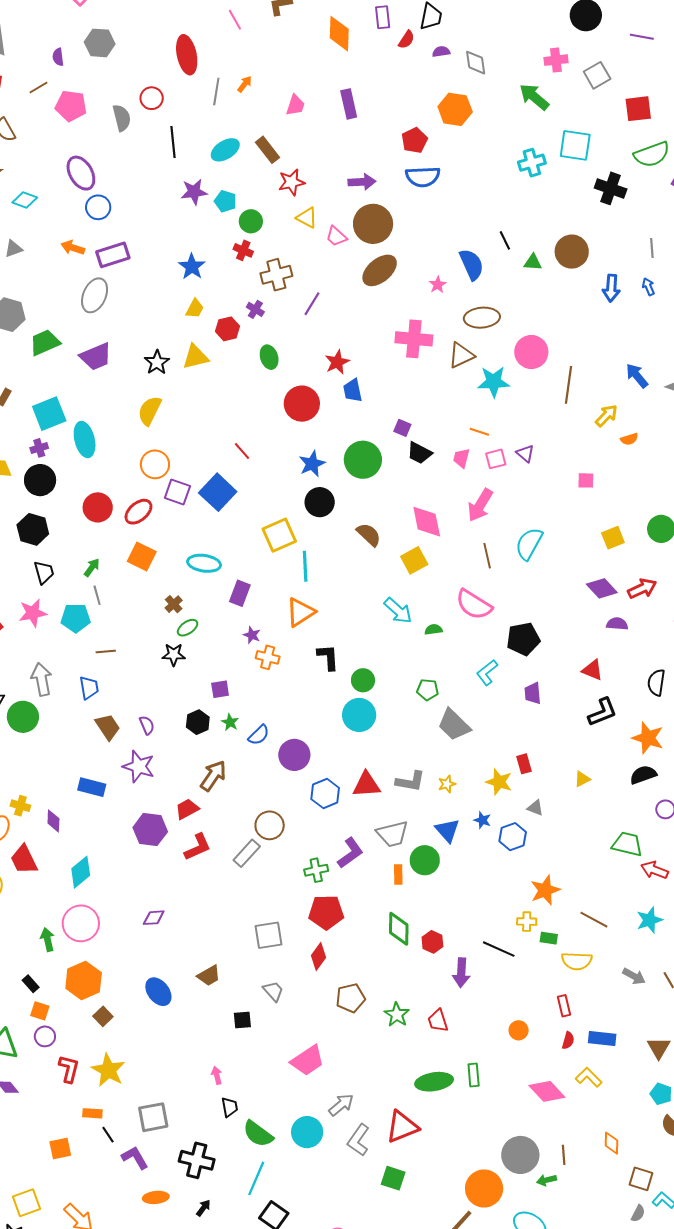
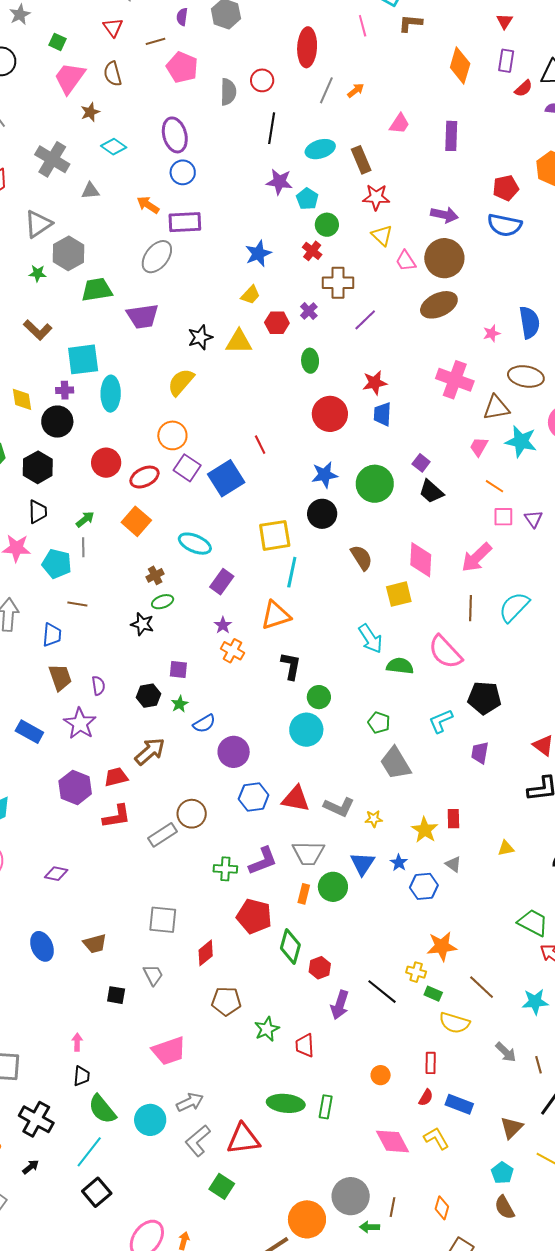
pink trapezoid: (461, 458) -> (479, 447), moved
green semicircle: (434, 630) -> (400, 666), size x1.5
red pentagon: (326, 912) -> (254, 916), moved

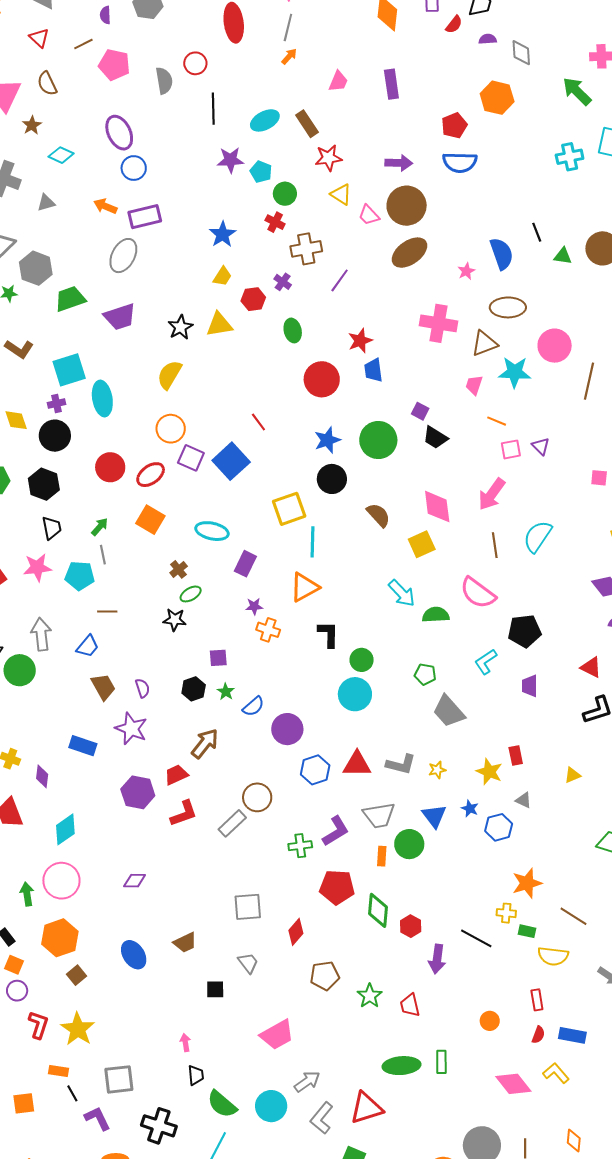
gray line: (326, 90) -> (288, 27), moved
purple star: (223, 625) -> (254, 606), turned -30
blue trapezoid: (52, 635) -> (88, 646), turned 45

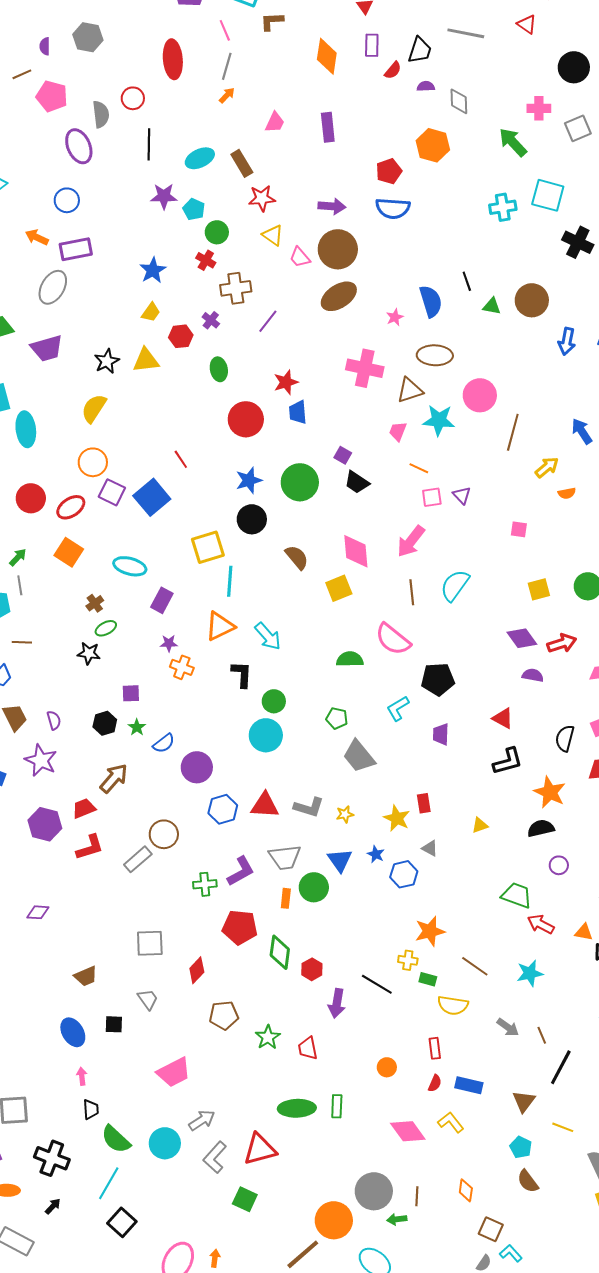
purple ellipse: (119, 133) -> (79, 146), moved
cyan arrow: (402, 593) -> (268, 636), moved
blue ellipse: (134, 955) -> (73, 1032), moved

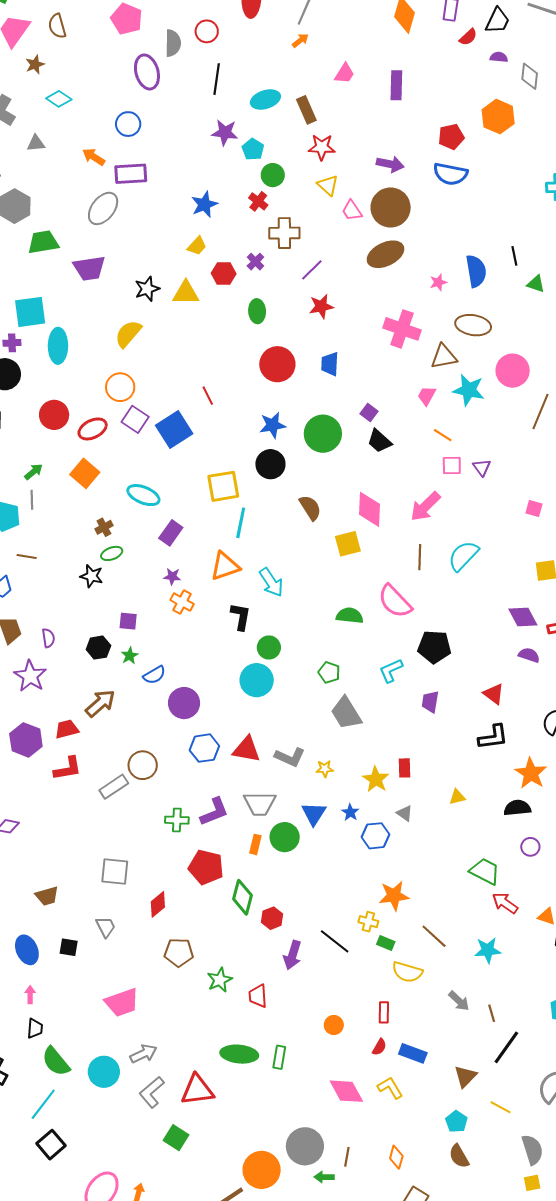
red star: (286, 382) -> (321, 306), moved

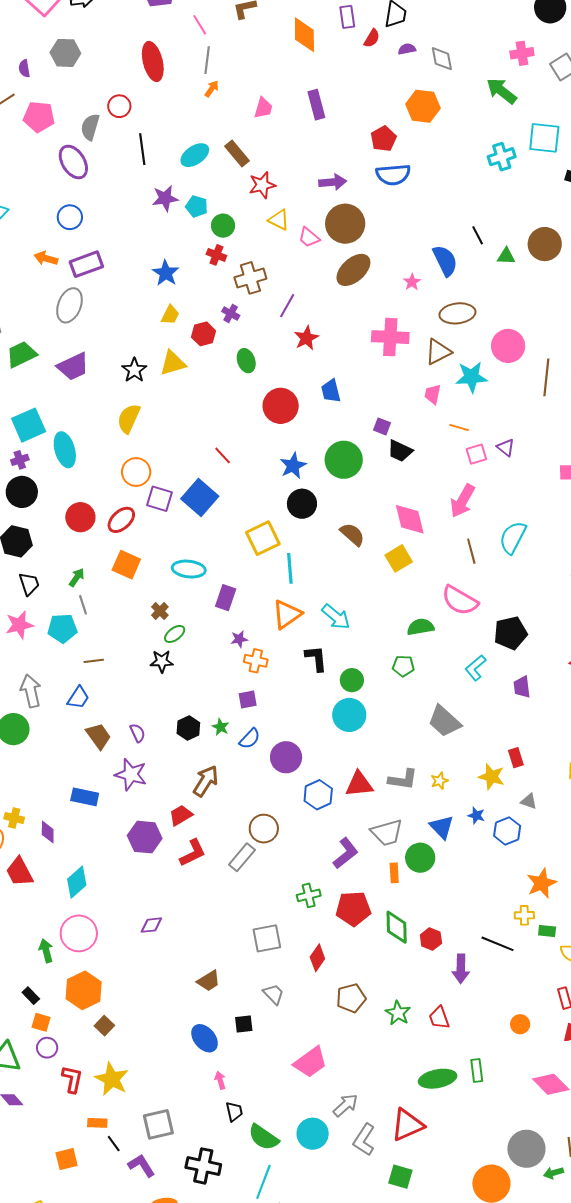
gray semicircle: (173, 43) -> (90, 127), turned -148
purple square: (128, 621) -> (248, 699), moved
green pentagon: (329, 672) -> (403, 666), moved
green cross: (177, 820) -> (309, 895), moved

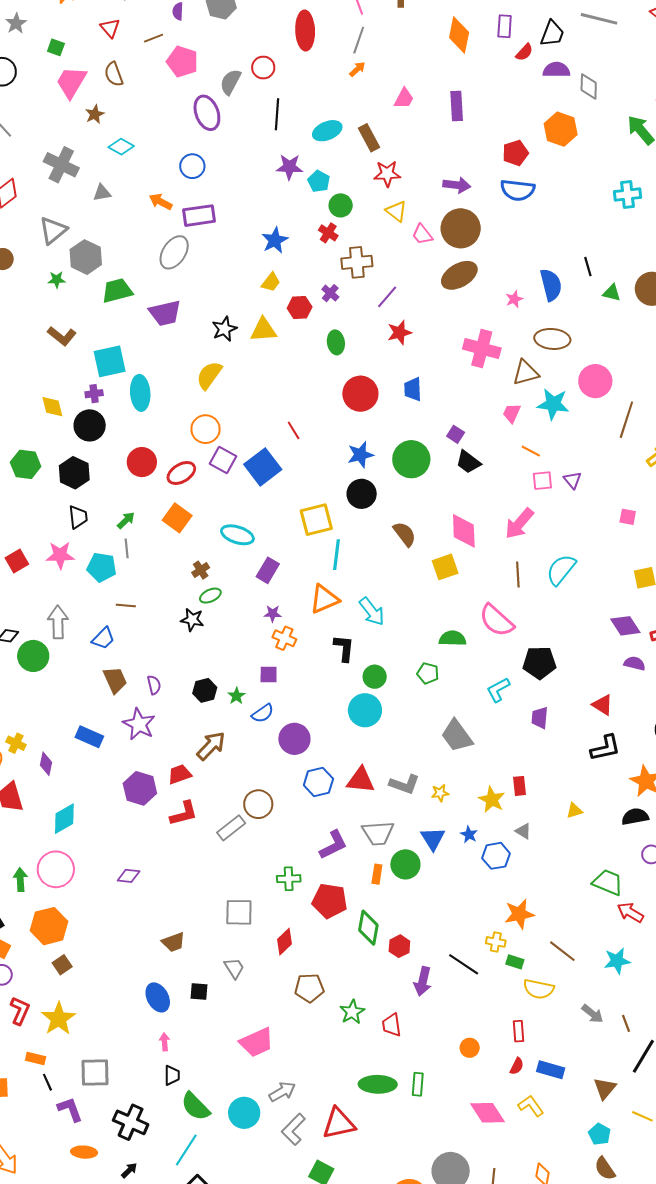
purple semicircle: (407, 49) -> (556, 70), size x1.5

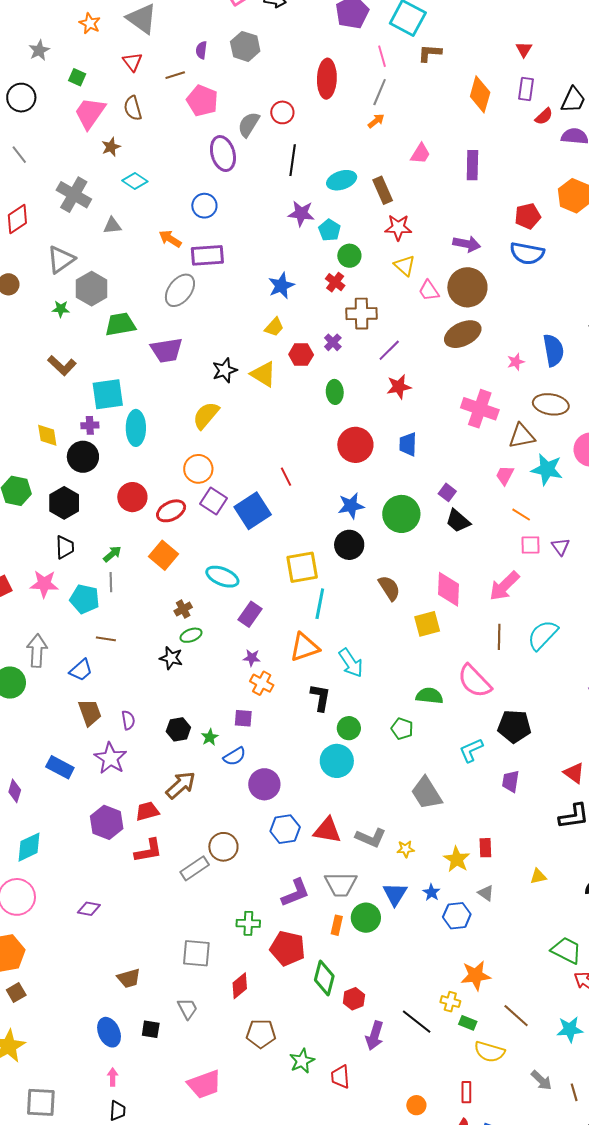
yellow triangle: (263, 330) -> (263, 374), turned 32

